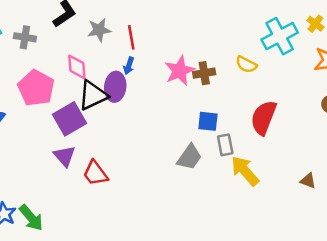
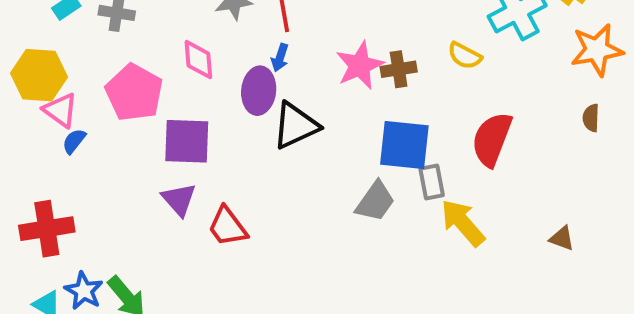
black triangle: (93, 95) -> (296, 126), moved
purple square: (69, 119) -> (187, 141), turned 32
blue square: (208, 121) -> (404, 145), size x1.6

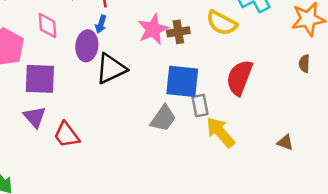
yellow semicircle: (465, 56) -> (222, 23), size x1.4

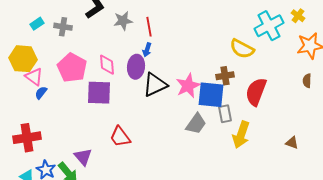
pink diamond: (47, 25) -> (107, 65), moved
pink star: (153, 29) -> (188, 86), moved
brown cross: (178, 32) -> (225, 76), moved
purple triangle: (35, 117) -> (83, 157), moved
yellow arrow: (220, 132) -> (241, 135), turned -120

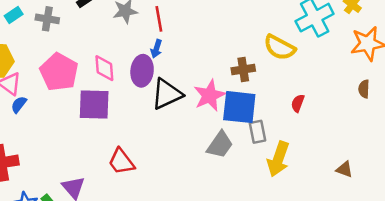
brown cross: (225, 76) -> (243, 69), moved
red semicircle: (256, 92) -> (298, 103), size x0.5

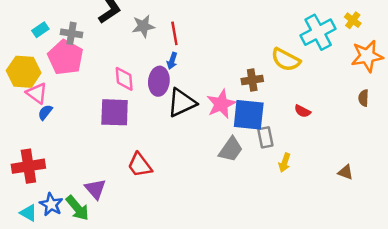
pink pentagon: (59, 72) -> (66, 57), moved
red semicircle: (298, 103) -> (302, 111), turned -84
yellow arrow: (278, 159) -> (285, 163), size x0.6

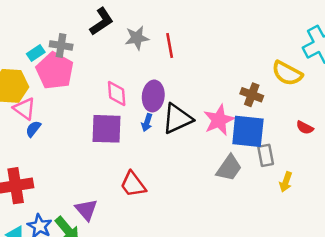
cyan rectangle: (40, 30) -> (36, 53), moved
blue arrow: (172, 61) -> (147, 123), moved
brown cross: (252, 80) -> (252, 95), turned 30

